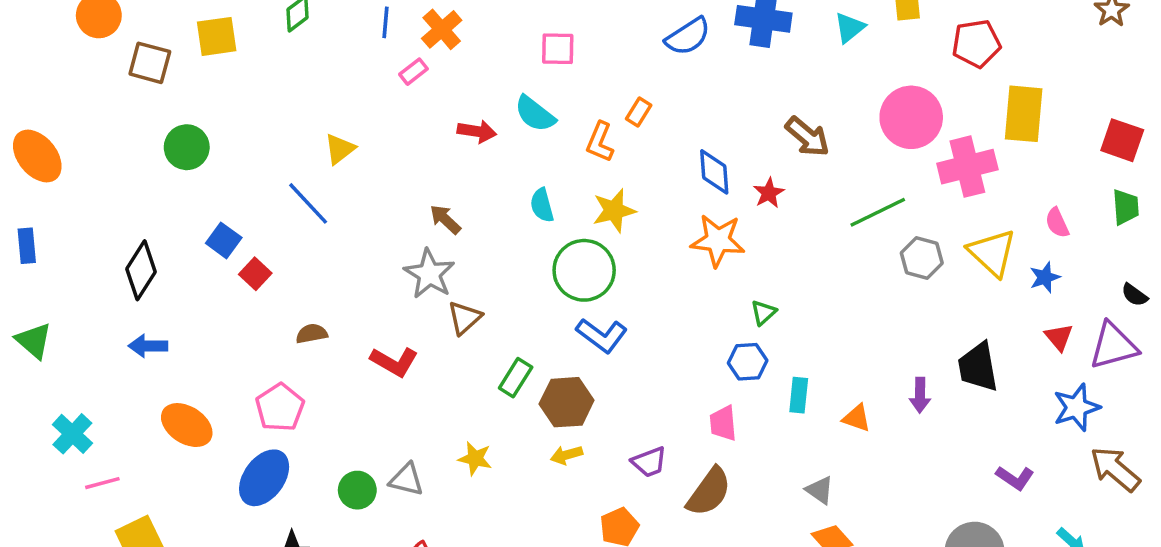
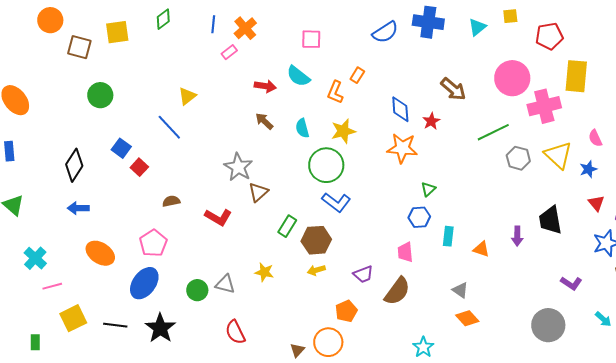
brown arrow: (445, 219) -> (264, 121), moved

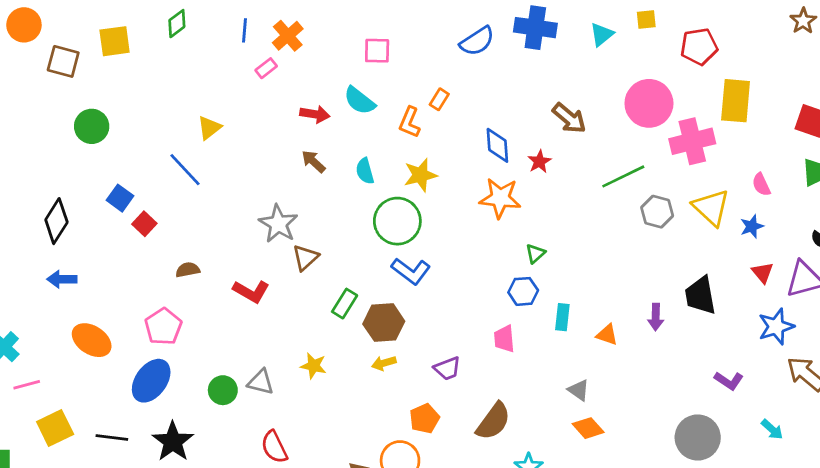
brown semicircle: (397, 291) -> (493, 421), moved

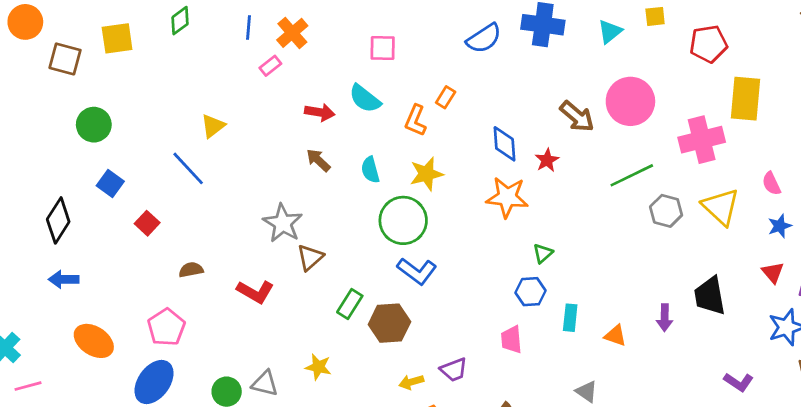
pink circle: (649, 103) -> (630, 101), moved
blue square: (120, 198) -> (110, 183), moved
blue star: (752, 226) -> (780, 226), moved
yellow arrow: (384, 363) -> (411, 382), moved

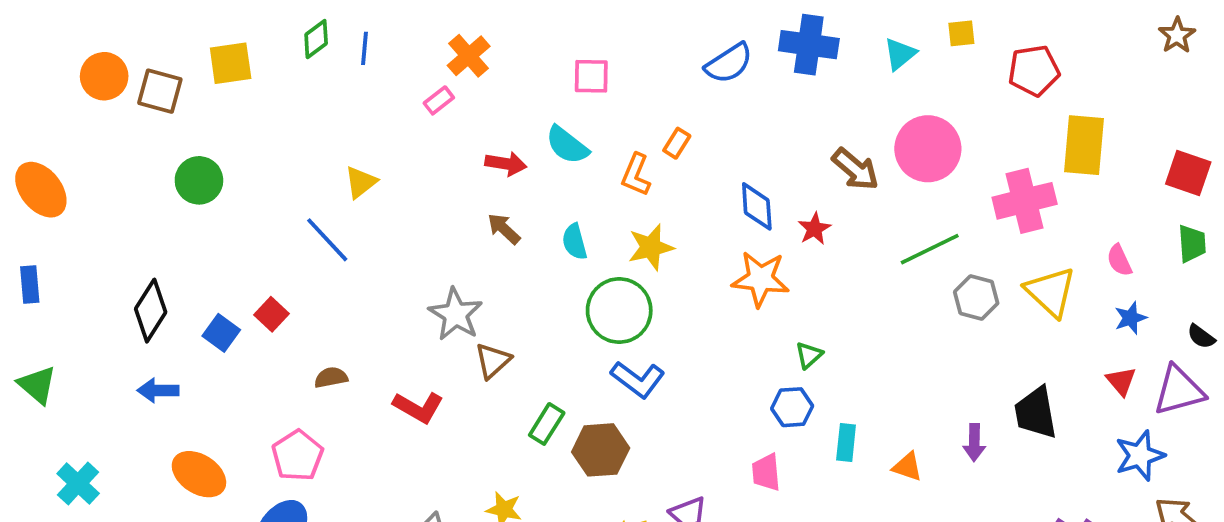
orange circle: (25, 22) -> (104, 76), moved
blue line: (248, 27) -> (364, 48), moved
blue square: (110, 183) -> (221, 333), moved

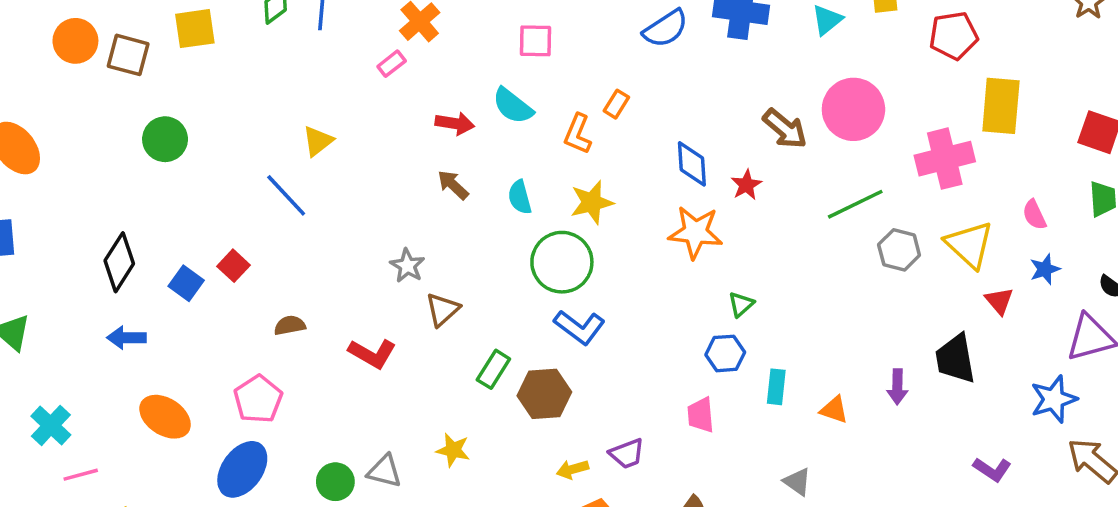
gray star: (456, 314) -> (407, 266), size x0.7
red triangle: (1121, 381) -> (999, 301), moved

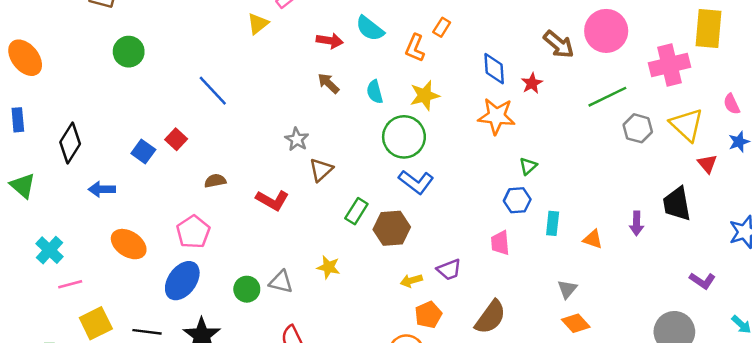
yellow triangle: (318, 141) -> (258, 24), moved
black diamond: (119, 262) -> (70, 143), moved
gray triangle: (797, 482) -> (567, 289), turned 35

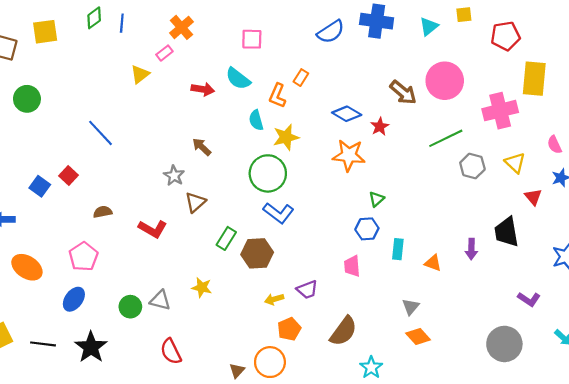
blue diamond: (494, 69) -> (347, 114), turned -56
brown arrow: (328, 83) -> (202, 147), moved
cyan semicircle: (375, 92) -> (256, 120), moved
yellow triangle: (687, 125) -> (515, 163), size x0.7
blue ellipse: (182, 281) -> (74, 299), size x0.7

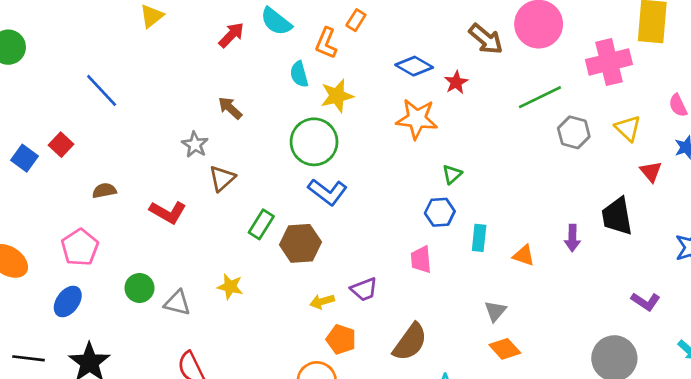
red arrow: (203, 89) -> (231, 35), turned -55
green circle: (130, 307) -> (139, 288), moved
orange pentagon: (289, 329) -> (341, 339), turned -30

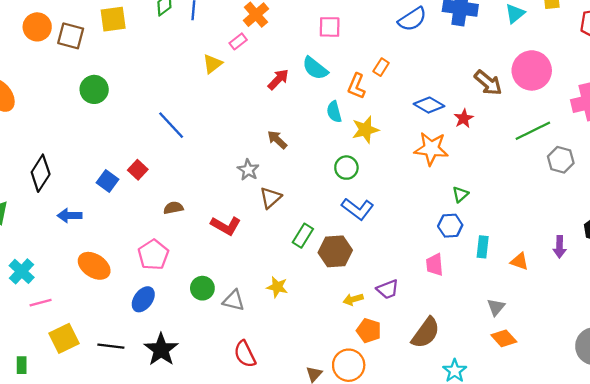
green circle: (314, 142) -> (346, 168), size x0.6

